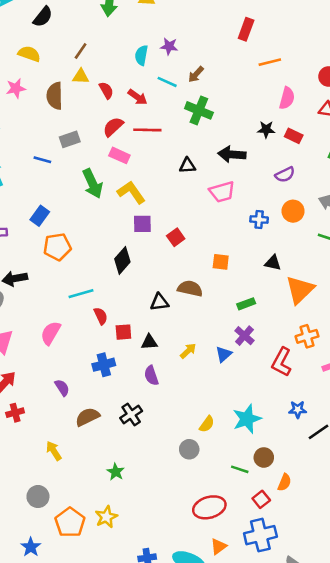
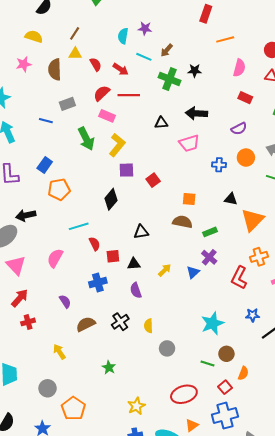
black star: (266, 129) -> (195, 71), moved
yellow L-shape: (131, 192) -> (117, 145), turned 75
brown semicircle: (190, 288) -> (182, 222), moved
yellow semicircle: (207, 424) -> (148, 326), moved, turned 144
yellow star: (106, 517) -> (136, 406), moved

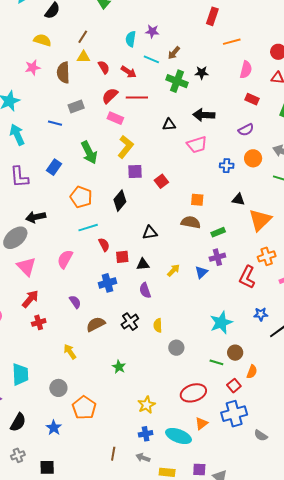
green arrow: (86, 139) -> (89, 152), moved
orange pentagon: (59, 189) -> (81, 197), moved, turned 30
purple cross: (209, 257) -> (217, 257), turned 35

